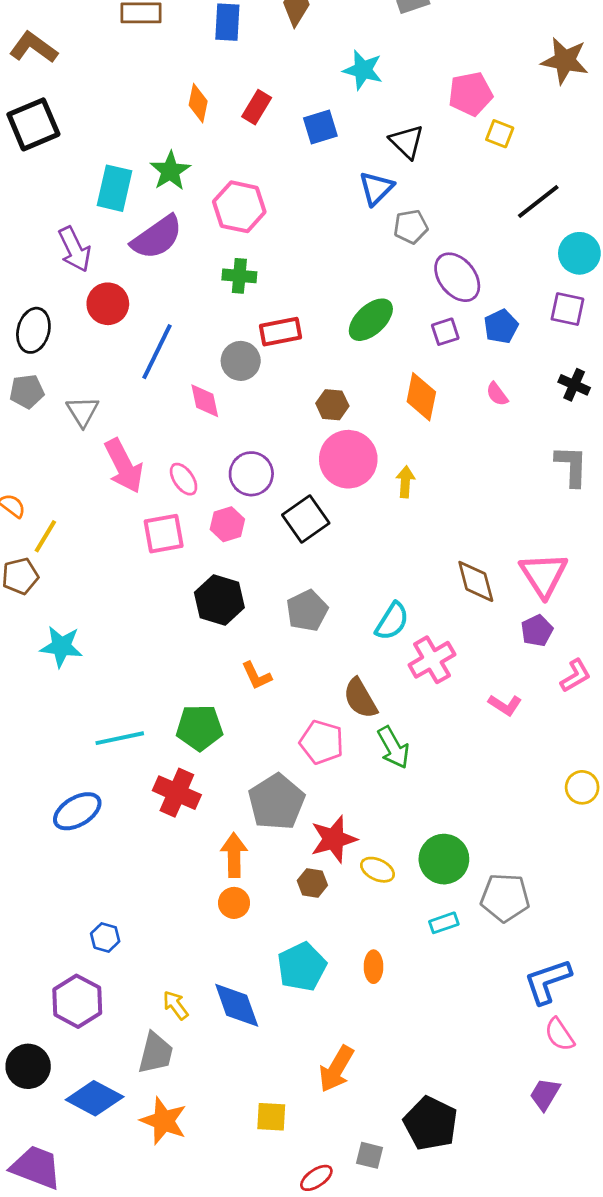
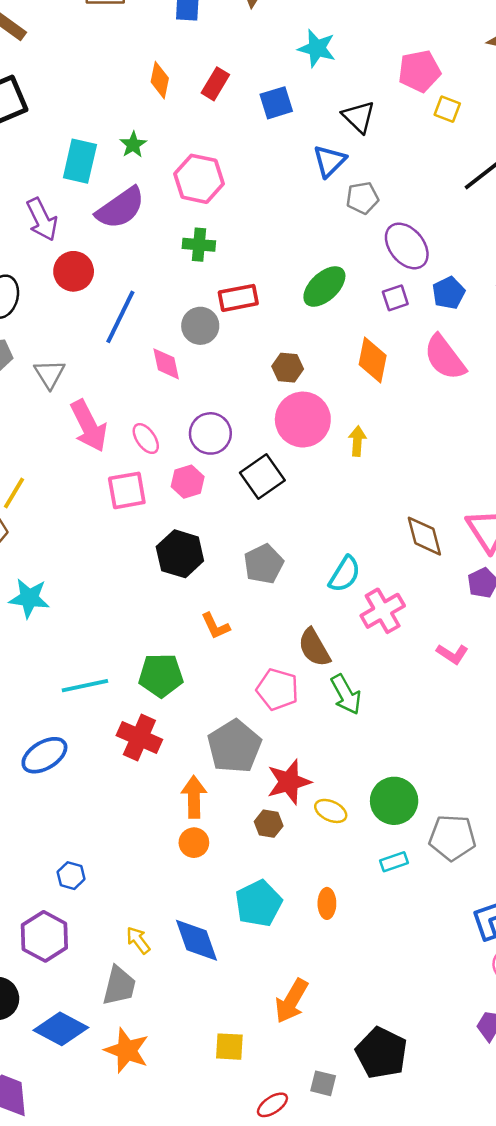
green star: (170, 171) -> (133, 145), size x0.7
pink semicircle: (497, 394) -> (445, 357), size x2.0

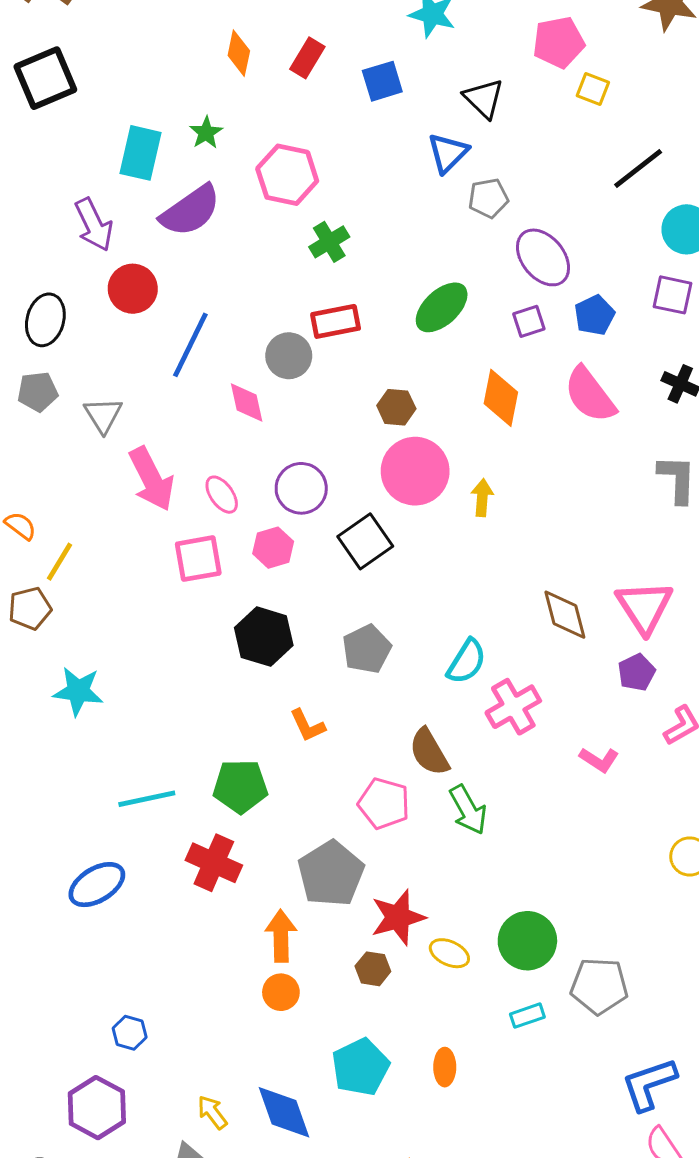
green cross: (199, 245) -> (329, 242), moved, turned -36

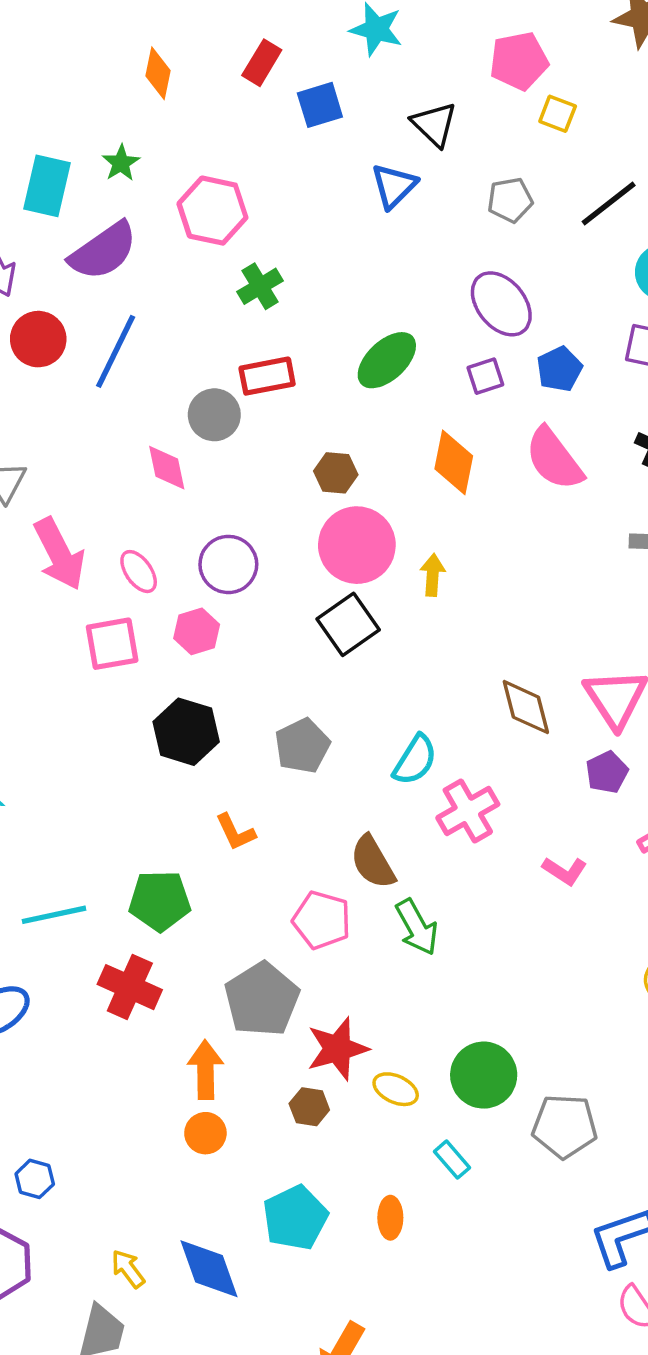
red rectangle: (307, 58) -> (262, 63), moved
gray pentagon: (488, 198) -> (510, 200), moved
blue line: (190, 345) -> (116, 351), moved
black square: (365, 541) -> (348, 624), moved
cyan rectangle: (527, 1016) -> (452, 1160), moved, turned 68

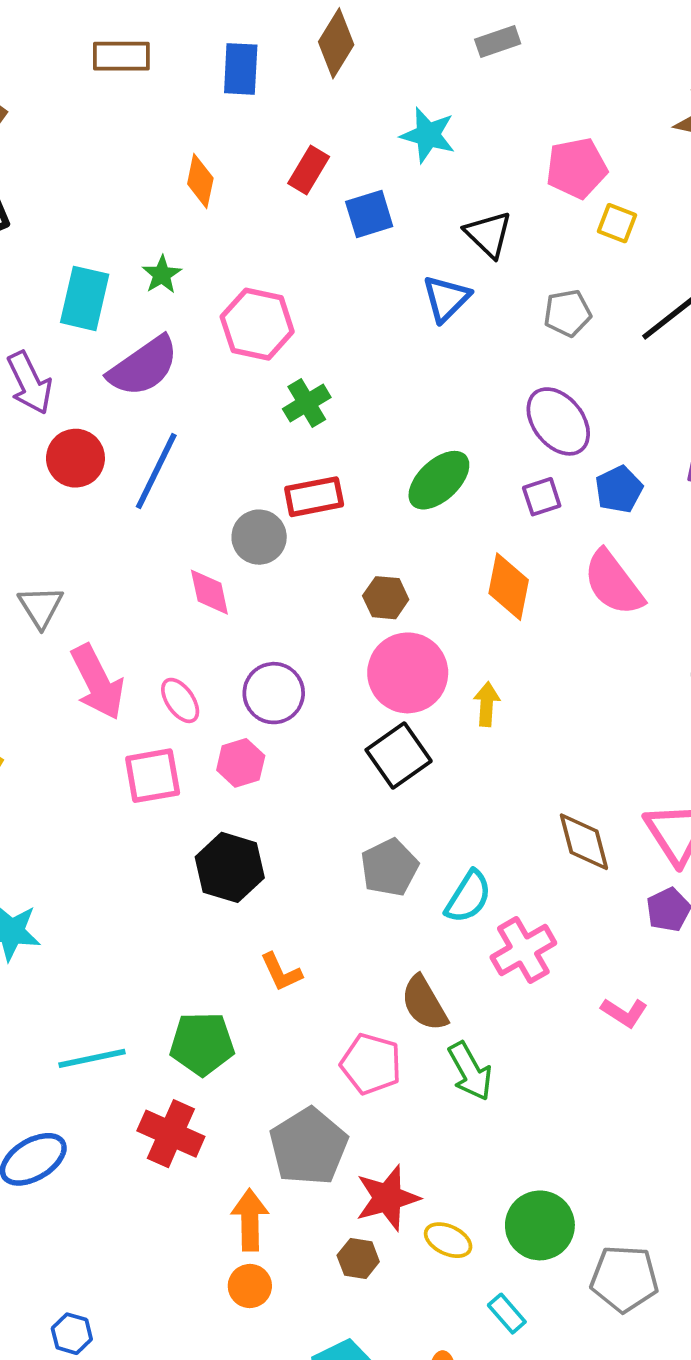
gray pentagon: (302, 746) -> (389, 867), moved

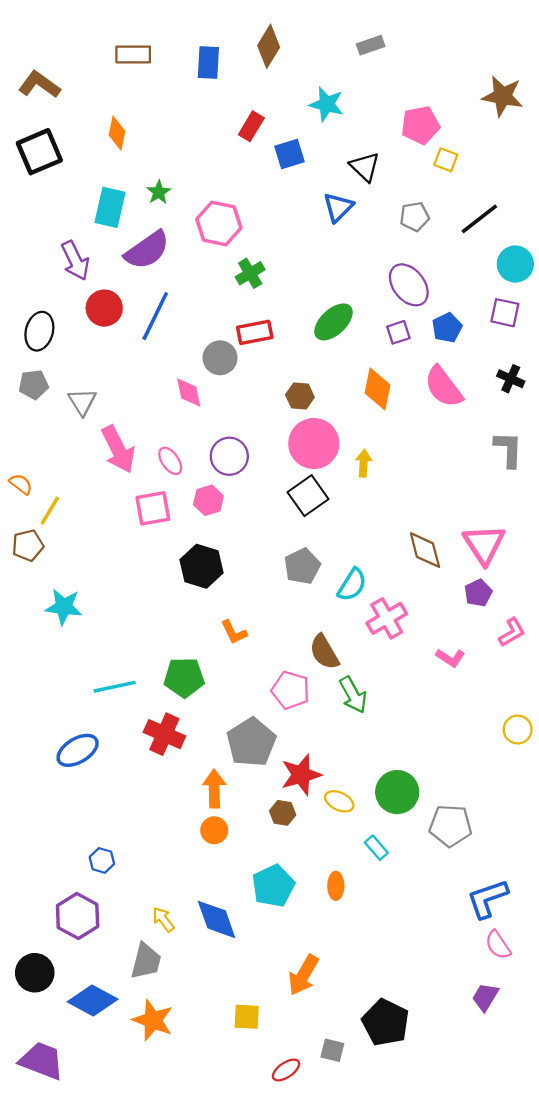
orange diamond: (200, 181) -> (117, 133), moved

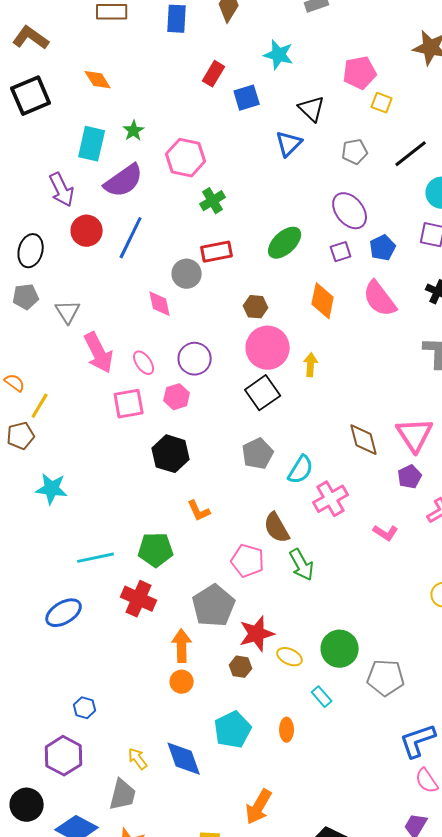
orange diamond: (117, 133) -> (98, 80), turned -44

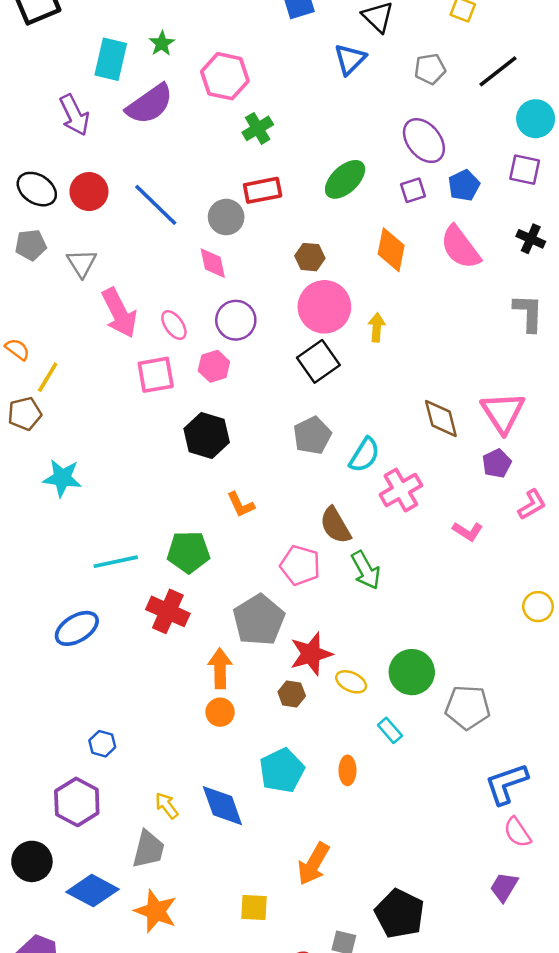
red circle: (87, 231) -> (89, 192), moved
blue line: (131, 238) -> (156, 205), moved, turned -72
black ellipse: (31, 251) -> (37, 189), turned -72
pink diamond: (160, 304) -> (213, 263), moved

